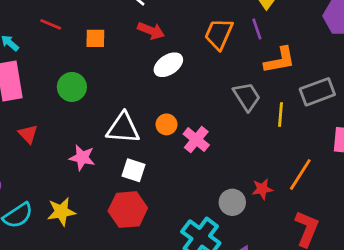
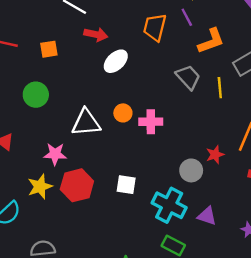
pink cross: (196, 140) -> (151, 122), turned -30
white square: (134, 170) -> (126, 185), moved
red hexagon: (128, 210) -> (77, 185), moved
yellow star: (61, 212) -> (40, 187), moved

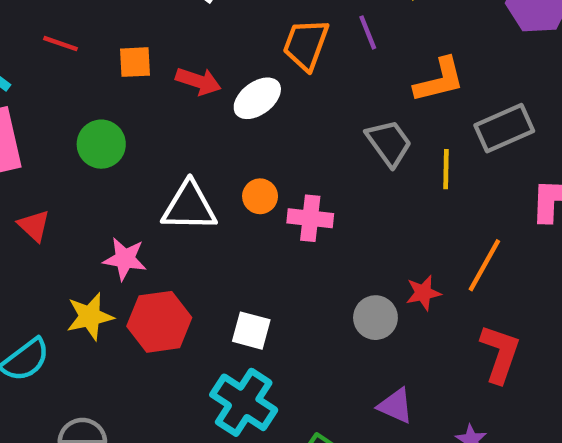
purple line: (187, 17) -> (368, 32), moved
orange trapezoid: (155, 27) -> (306, 45), moved
red arrow: (96, 34) -> (198, 81), moved
cyan cross: (169, 205) -> (244, 402), moved

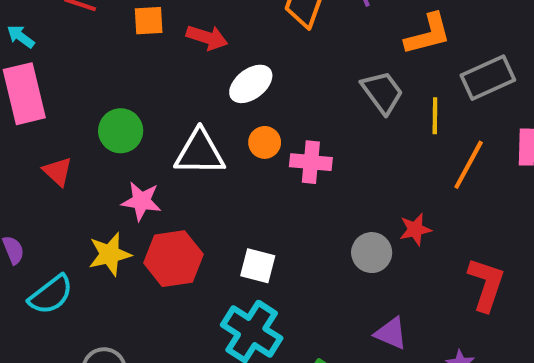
white ellipse: (257, 98) -> (251, 84), moved
green circle: (101, 144) -> (121, 131), moved
orange line: (484, 265) -> (469, 165), moved

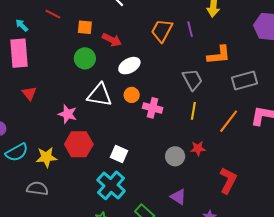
yellow line: (435, 116) -> (193, 111), moved
green circle: (121, 131) -> (85, 58), moved
yellow star: (110, 254) -> (46, 157), moved

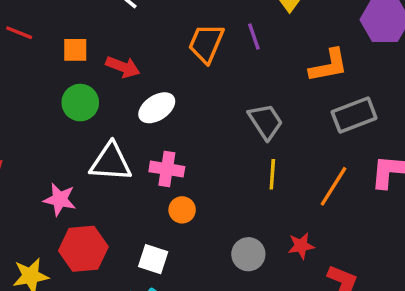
orange L-shape: (219, 55) -> (329, 66), moved
orange circle: (132, 95) -> (182, 210), moved
pink cross: (153, 108) -> (167, 169), moved
red star: (198, 148) -> (301, 246), moved

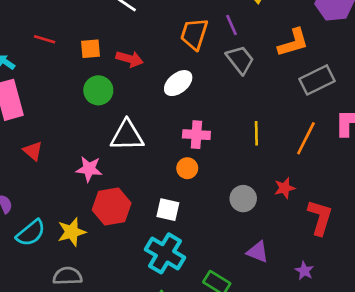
white ellipse: (157, 108) -> (178, 83), moved
gray trapezoid: (266, 122) -> (240, 60), moved
pink cross: (167, 169) -> (196, 135), moved

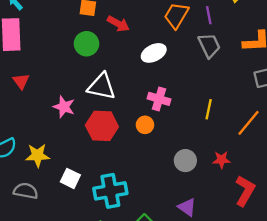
red hexagon: (112, 206) -> (102, 126), moved
white square: (168, 210) -> (70, 178), moved
cyan cross: (165, 253) -> (110, 191), turned 36

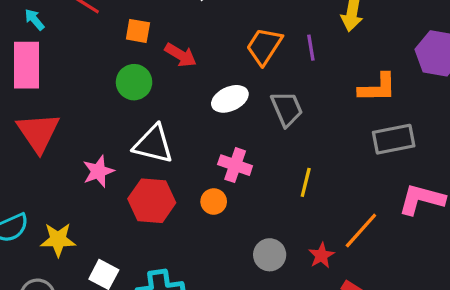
gray trapezoid: (209, 45) -> (287, 109), moved
red triangle: (21, 81) -> (38, 132), size x1.8
pink star: (64, 107) -> (98, 171), turned 30
orange line: (249, 123) -> (361, 231), moved
red star: (221, 160) -> (321, 255), turned -30

